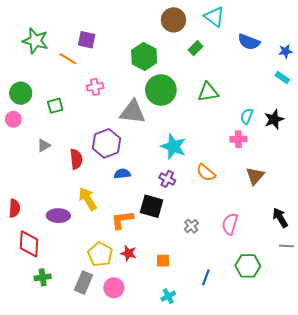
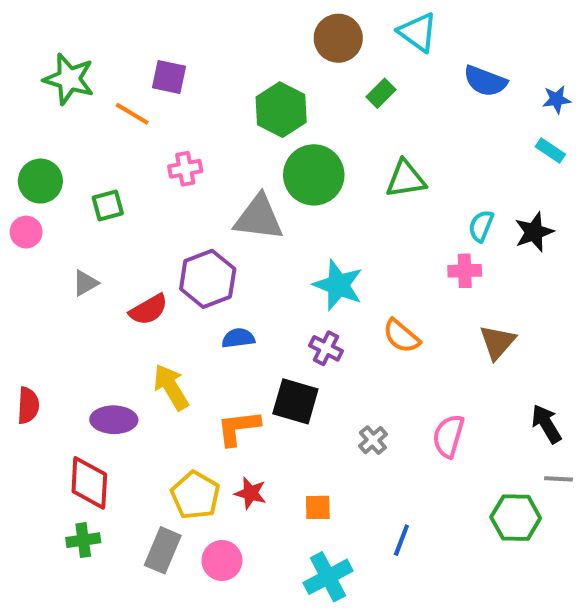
red semicircle: (76, 159) -> (149, 310), turned 66
red diamond: (29, 244) -> (89, 483), moved
green hexagon: (248, 266) -> (516, 518), moved
cyan cross: (168, 296) -> (328, 577), size x1.6

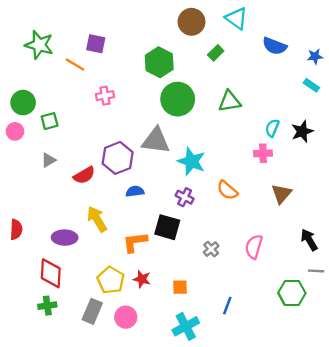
green square: (108, 206) -> (50, 121), moved
gray triangle: (259, 218) -> (156, 141), moved

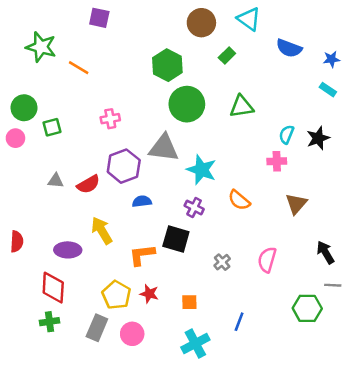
purple square: (96, 44) -> (99, 18), moved
pink cross: (105, 96) -> (110, 119), moved
gray triangle: (48, 160) -> (56, 181), moved, turned 35

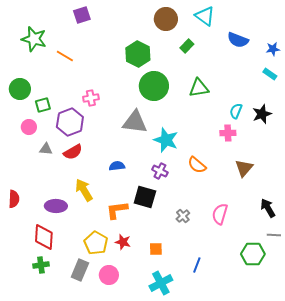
purple square: (99, 18) -> (82, 15), turned -30
pink circle: (15, 138) -> (29, 127), moved
purple hexagon: (124, 166) -> (70, 122), moved

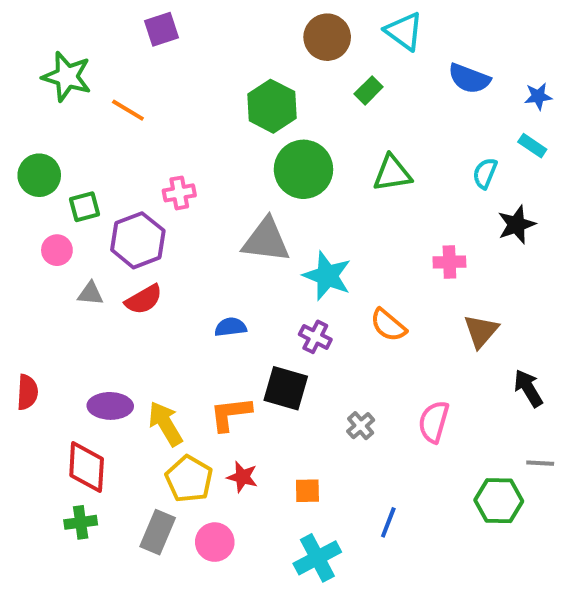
cyan semicircle: (236, 111) -> (485, 173), moved
yellow arrow: (84, 190) -> (165, 424), moved
black arrow: (268, 208) -> (528, 388), moved

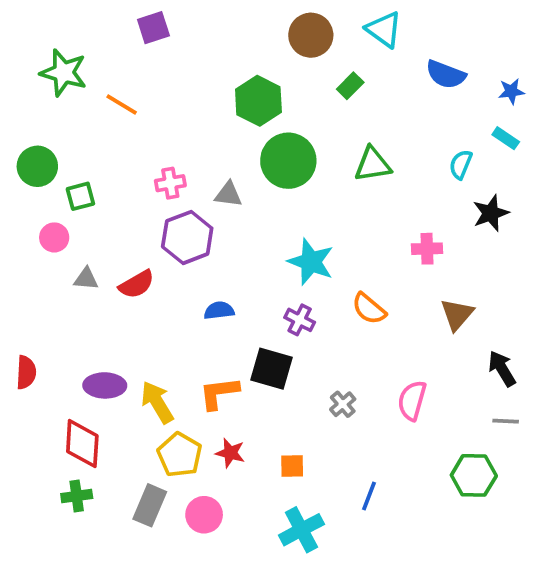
purple hexagon: (138, 240) -> (187, 237), moved
gray triangle: (266, 240) -> (228, 194), moved, size x0.6
gray line: (540, 463) -> (506, 421), moved

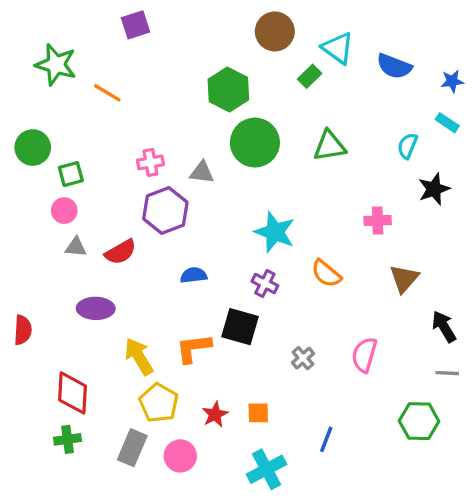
cyan triangle: (384, 30) -> (338, 48), moved
pink circle: (54, 237) -> (64, 211), moved
purple ellipse: (105, 385) -> (96, 308), moved
red star: (230, 453) -> (215, 414), moved, turned 30

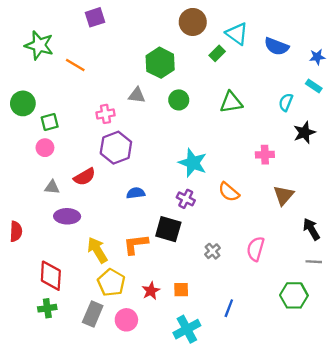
green circle: (255, 143) -> (179, 100), size x0.6
gray triangle: (202, 172) -> (137, 95), moved
gray triangle: (76, 247) -> (52, 187), moved

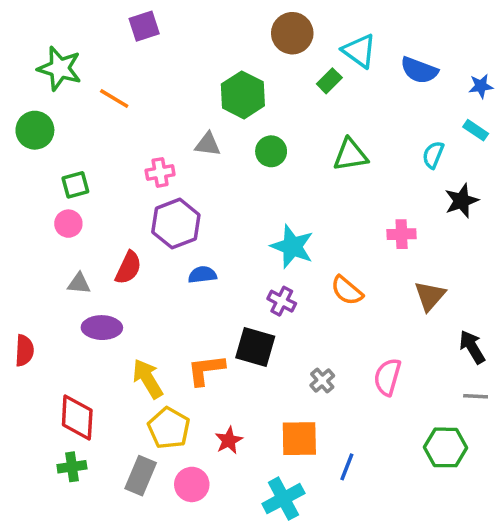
green circle: (23, 103) -> (35, 130), moved
red semicircle: (85, 177) -> (128, 268), turned -35
blue semicircle: (136, 193) -> (202, 275), moved
orange square: (181, 290) -> (299, 439), moved, size x1.6

